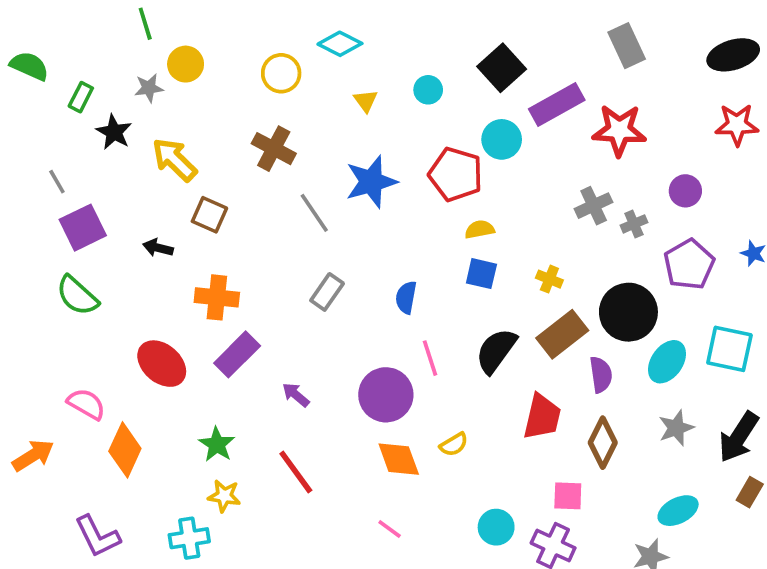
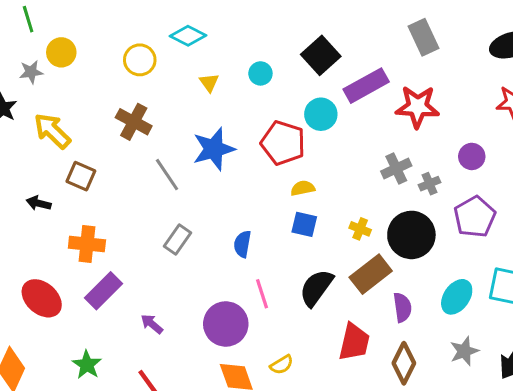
black circle: (628, 312) -> (411, 235), moved

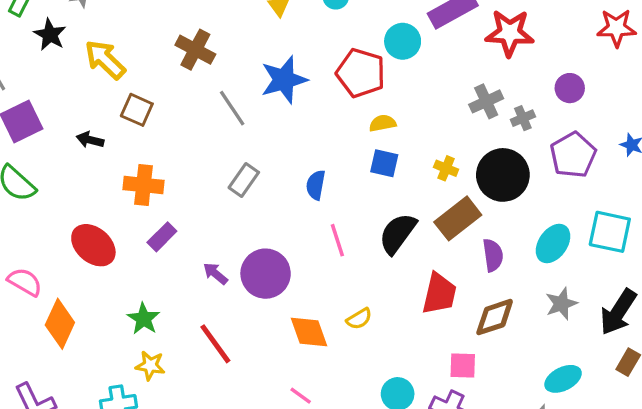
purple rectangle: (104, 291) -> (162, 237), size x0.7
purple circle: (226, 324) -> (266, 274), moved
brown diamond: (404, 363) -> (495, 317), turned 45

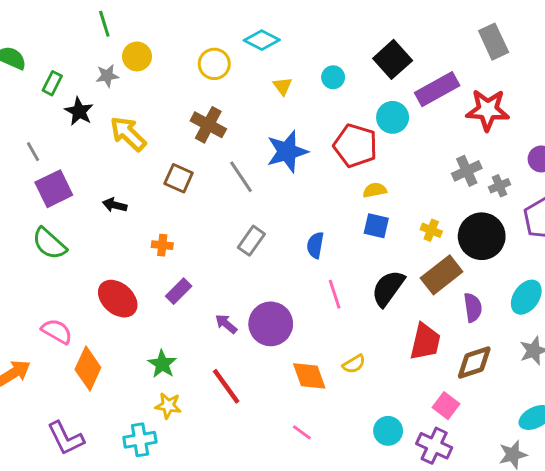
brown square: (137, 110) -> (179, 178), moved
orange cross: (144, 185) -> (162, 245), size x0.6
pink square: (463, 366) -> (446, 406), turned 35

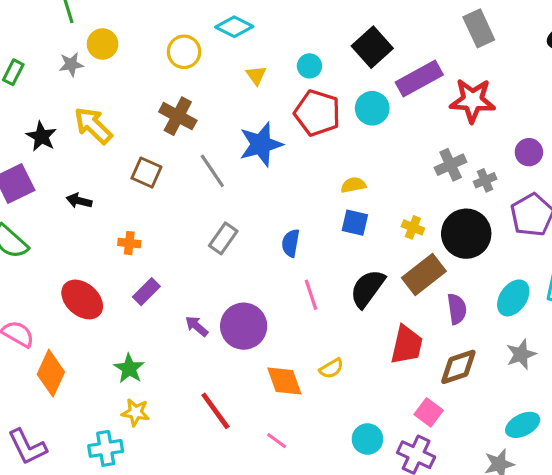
black star: (79, 111) -> (41, 136), moved
red pentagon: (355, 146) -> (317, 113), moved
red line: (226, 386) -> (215, 411), moved

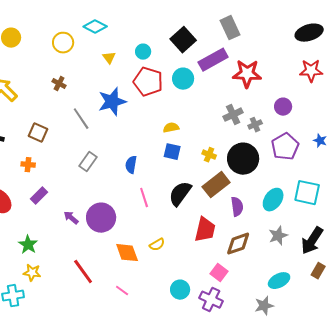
gray rectangle: (479, 28) -> (230, 28), moved
brown cross: (178, 116) -> (59, 84), size x0.6
brown square: (146, 173) -> (38, 133), moved

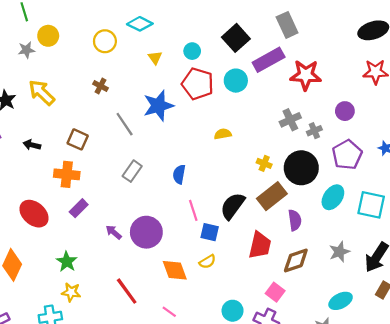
blue square: (172, 152) -> (210, 232), moved
orange cross: (28, 165) -> (67, 174), size x1.6
cyan ellipse: (273, 200) -> (333, 197), moved

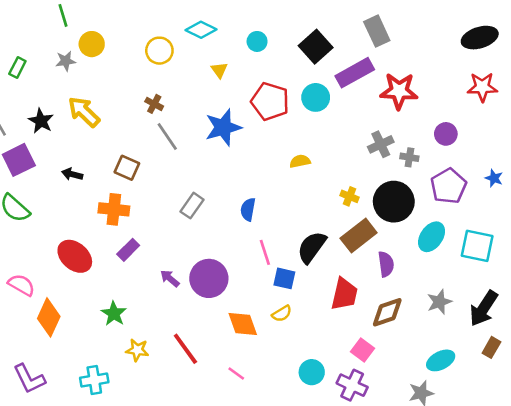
cyan circle: (192, 51) -> (257, 41), moved
gray line: (125, 124) -> (167, 137), moved
gray cross: (314, 131) -> (409, 157), turned 32
yellow star: (71, 292) -> (137, 350), moved

